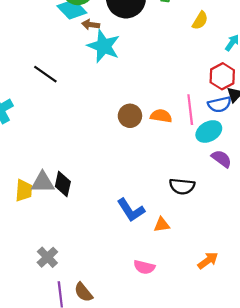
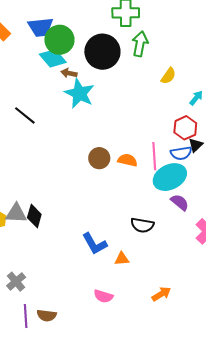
cyan ellipse: (209, 131) -> (170, 177), size x1.4
brown semicircle: (83, 292) -> (47, 315), turned -48

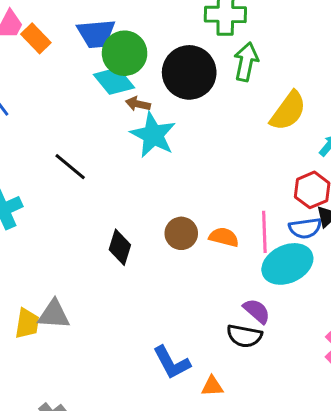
yellow semicircle: (168, 76) -> (288, 111), size x1.6
purple semicircle: (180, 202) -> (257, 311), moved
black diamond: (34, 216) -> (120, 247), moved

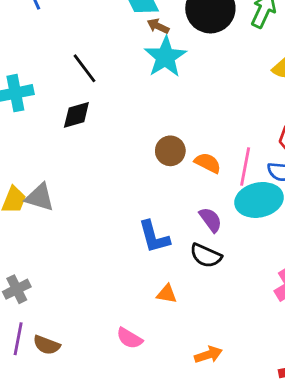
black diamond: (120, 247) -> (76, 115), moved, turned 44
purple semicircle: (257, 311) -> (211, 220), moved
blue L-shape: (172, 363) -> (154, 237), moved

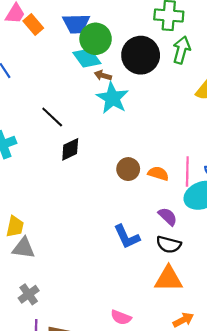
black diamond: (76, 115) -> (70, 149), moved
gray triangle: (40, 197) -> (23, 248), moved
orange triangle: (167, 294) -> (168, 279), moved, size x1.8

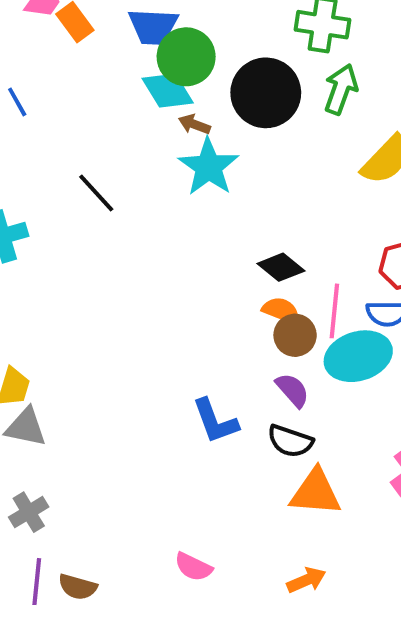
black diamond: (70, 149) -> (281, 267), moved, turned 60
brown circle: (128, 169) -> (295, 335), moved
orange triangle: (168, 279) -> (316, 492), moved

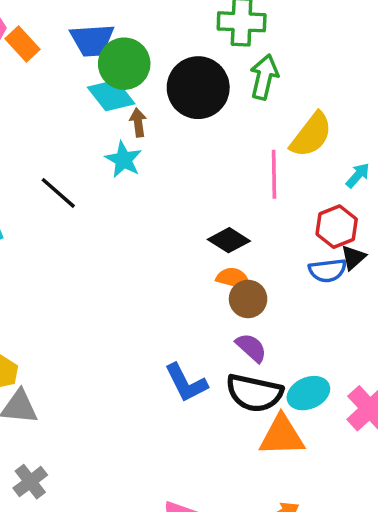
brown arrow: (194, 124) -> (138, 123), turned 68
cyan star: (209, 167) -> (124, 160), moved, size x0.7
pink line: (334, 311) -> (274, 174), moved
cyan ellipse: (358, 356) -> (308, 393), moved, size x0.7
black semicircle: (290, 441) -> (254, 393), size x1.4

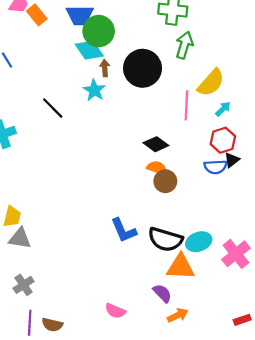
black circle: (198, 88) -> (143, 68), moved
cyan arrow: (358, 175) -> (223, 109), moved
purple semicircle: (251, 348) -> (162, 293), moved

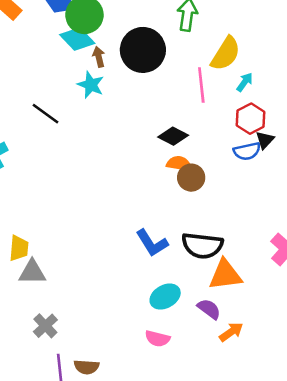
cyan ellipse: (199, 242) -> (165, 297), moved

